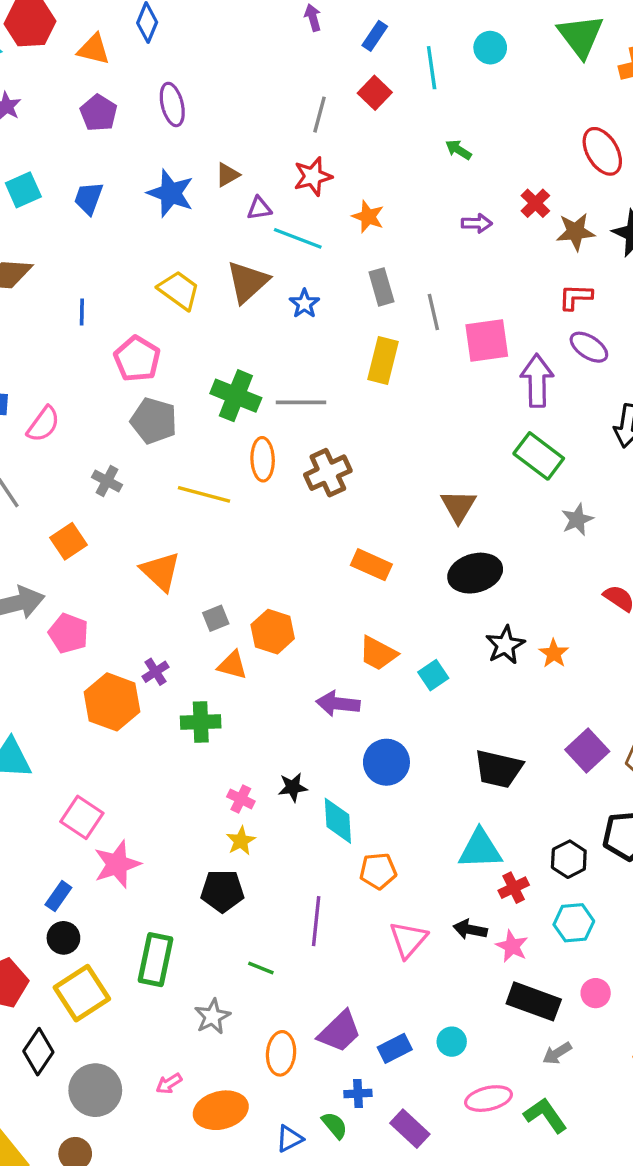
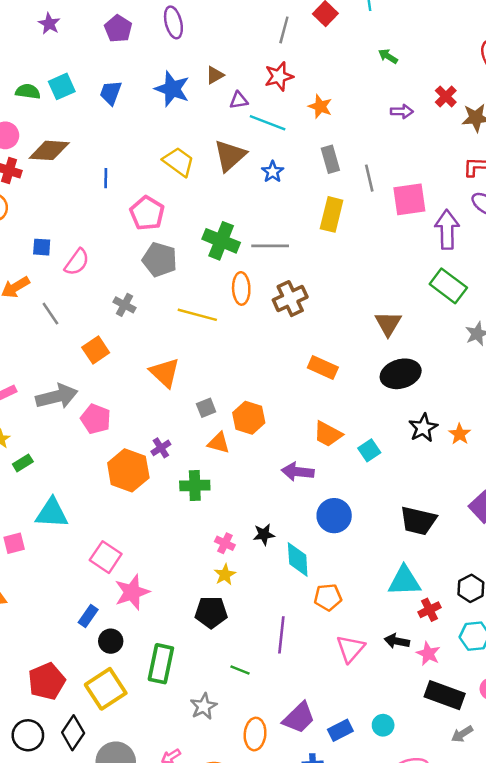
black circle: (63, 938) -> (111, 641), moved

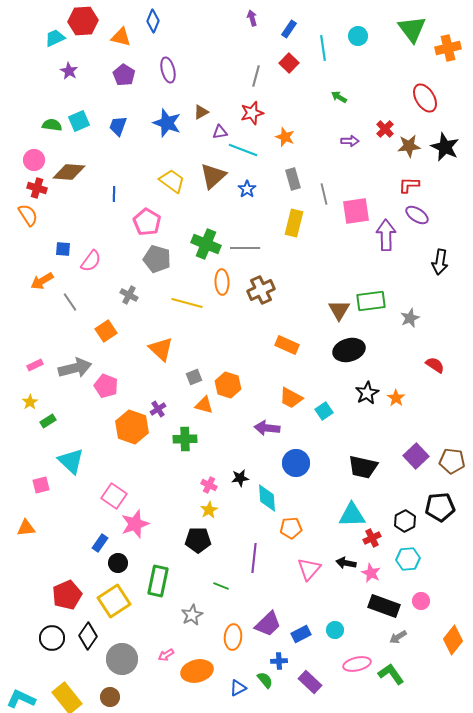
green rectangle: (448, 286) -> (371, 301), moved, turned -44
cyan triangle: (52, 513) -> (71, 461), turned 40

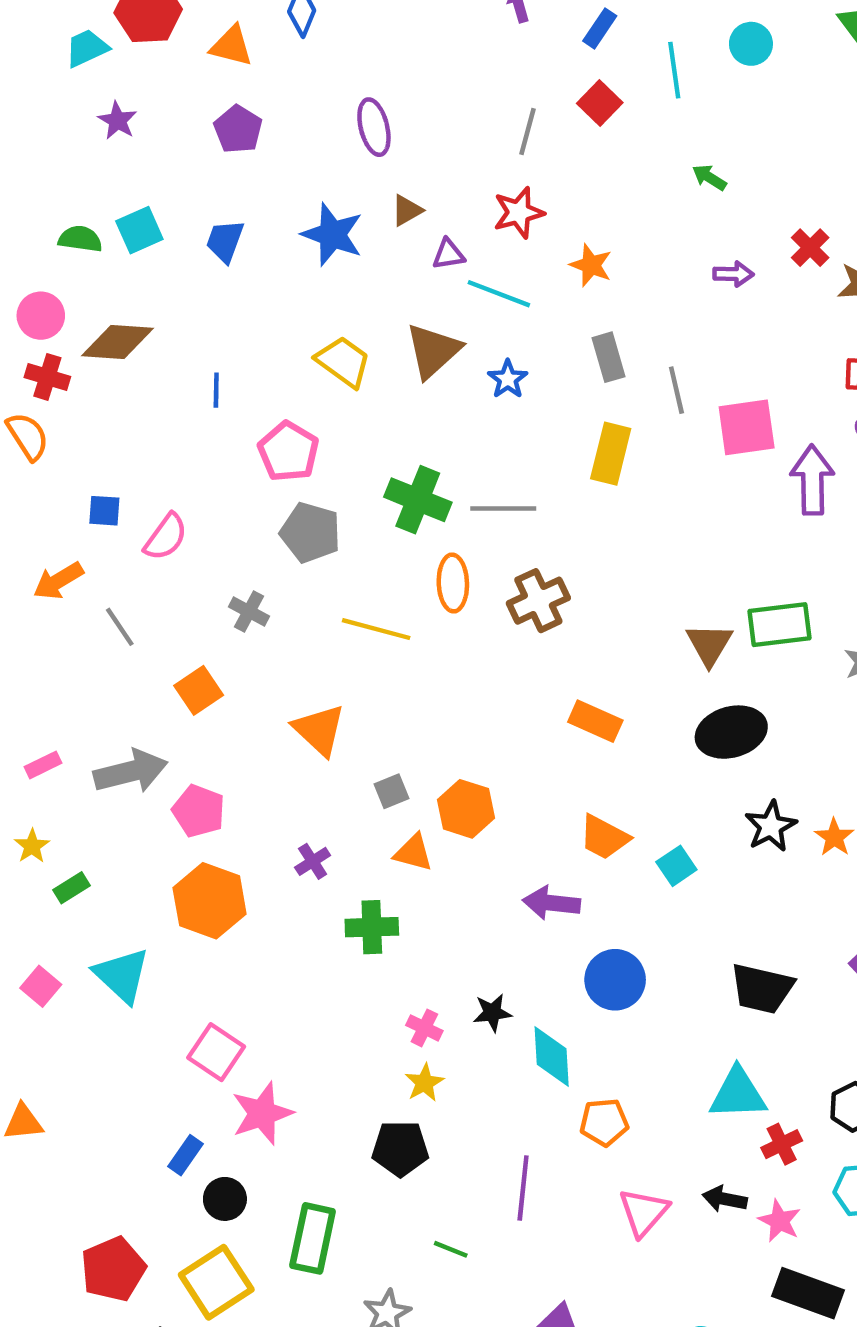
purple ellipse: (168, 70) -> (374, 127), moved
orange hexagon: (132, 427) -> (210, 901), moved
pink square: (41, 485) -> (41, 986), moved, turned -36

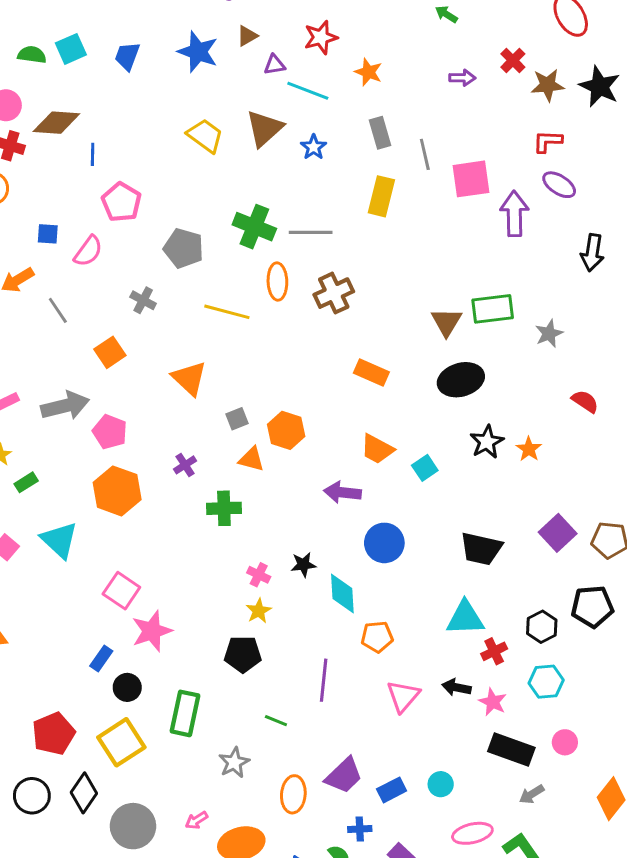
blue line: (216, 390) -> (93, 154), moved
pink pentagon: (288, 451) -> (121, 202), moved

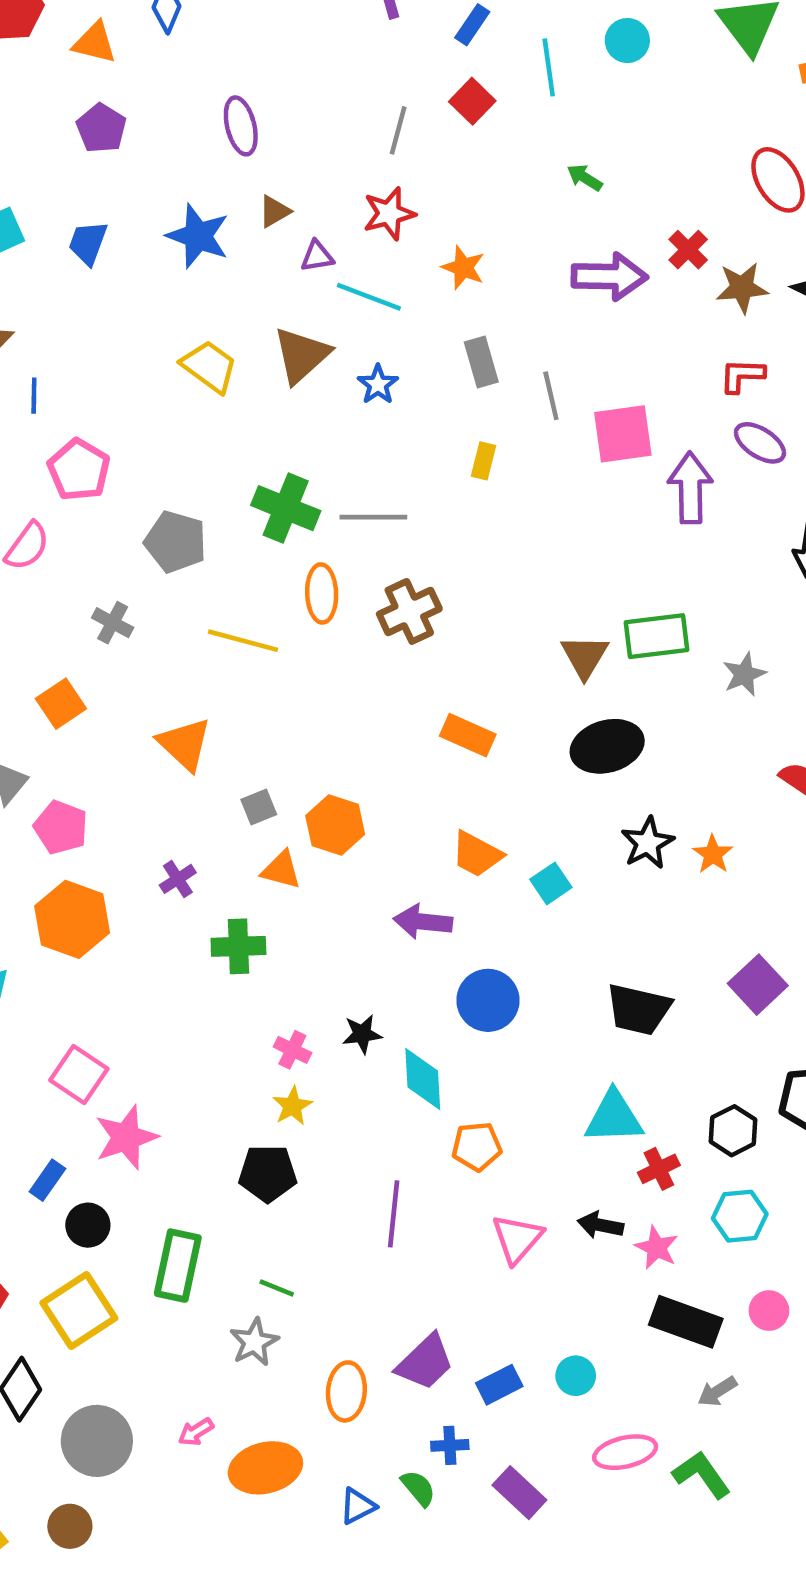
purple arrow: (462, 78) -> (609, 277), size x1.8
yellow rectangle: (381, 196) -> (483, 461), size x0.6
green line: (276, 721) -> (277, 1288), moved

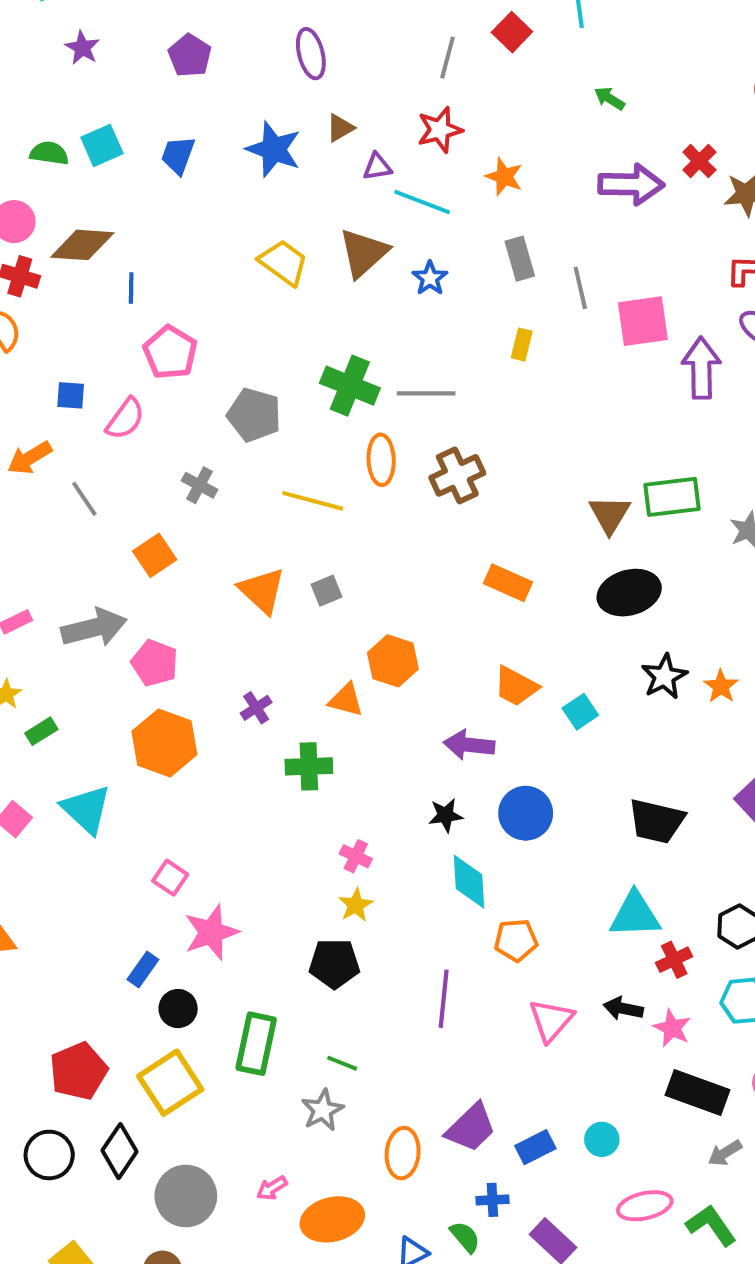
gray square: (259, 807) -> (326, 591), moved
black star: (362, 1034) -> (446, 815), moved
pink square: (79, 1075) -> (170, 878), size x0.7

